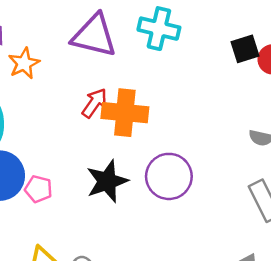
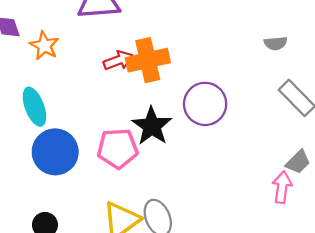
red arrow: (94, 103) -> (118, 60), turned 52
pink pentagon: (39, 189) -> (118, 148), moved, size x1.6

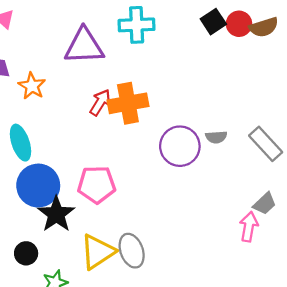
gray semicircle: (276, 43) -> (216, 137), moved
red arrow: (118, 60) -> (100, 102), turned -40
black star: (152, 126) -> (56, 214), moved

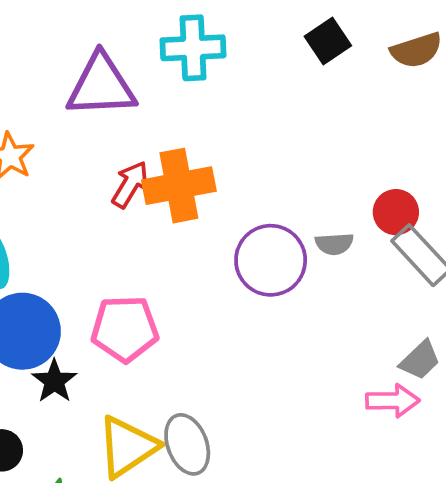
red circle: (239, 24) -> (396, 212), moved
black star: (56, 214) -> (54, 381), size x0.7
pink arrow: (249, 227) -> (393, 401), turned 80

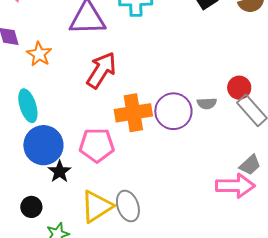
red arrow: (130, 184) -> (101, 70), size x1.5
orange cross: (179, 186) -> (133, 113), moved
pink arrow: (393, 401) -> (235, 186), size x1.4

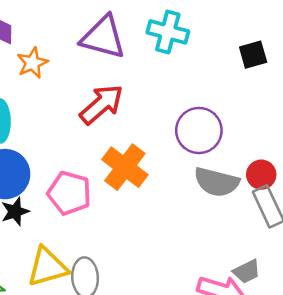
gray semicircle: (207, 103) -> (217, 182), size x1.8
purple circle: (173, 111) -> (199, 130), moved
orange cross: (133, 113) -> (125, 167), turned 30

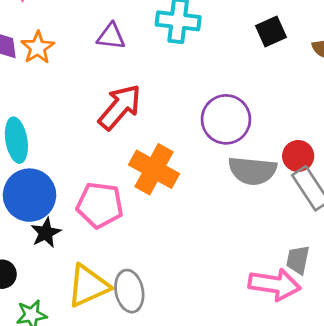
purple triangle: (103, 37) -> (111, 36), size x0.6
orange star: (32, 63) -> (38, 48), moved
gray trapezoid: (247, 271) -> (298, 260), turned 136

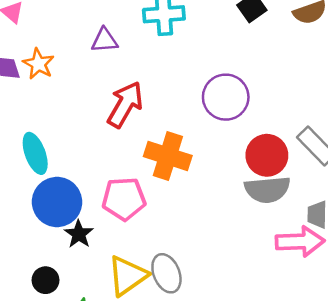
red circle: (298, 156) -> (267, 155), moved, size x1.4
gray semicircle: (252, 171) -> (267, 190), moved

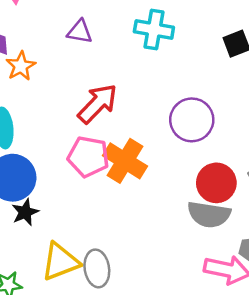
purple triangle: (105, 40) -> (80, 32), moved
orange star: (38, 64) -> (21, 66), moved
pink pentagon: (124, 199) -> (88, 157), moved

